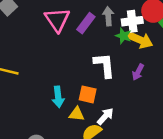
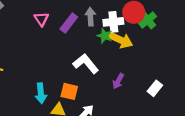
pink triangle: (57, 20) -> (41, 19), size x0.6
white L-shape: (104, 65) -> (86, 64), turned -35
purple arrow: (138, 72) -> (118, 81), moved

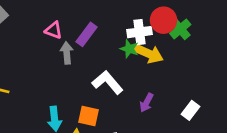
gray arrow: (90, 17) -> (67, 53), moved
pink triangle: (41, 19) -> (54, 30), turned -35

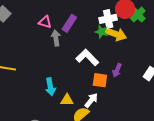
orange square: (88, 116) -> (100, 80), moved

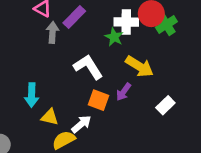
yellow arrow: (116, 34) -> (139, 66), moved

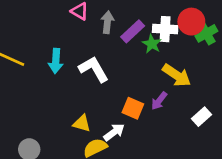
purple rectangle: (74, 17) -> (133, 31), moved
gray arrow: (52, 32) -> (107, 22), moved
white L-shape: (88, 67) -> (94, 69), moved
cyan arrow: (32, 95) -> (56, 61), moved

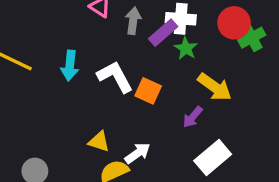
white cross: (165, 29) -> (181, 19), moved
orange square: (133, 108) -> (148, 91), moved
white rectangle: (202, 117) -> (213, 158), moved, size x1.5

